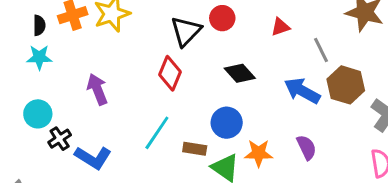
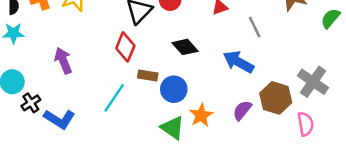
brown hexagon: (346, 85) -> (276, 98), moved
purple semicircle: (306, 147) -> (242, 110), turned -115
brown rectangle: (195, 149) -> (148, 76), moved
orange star: (259, 153) -> (201, 115), turned -30

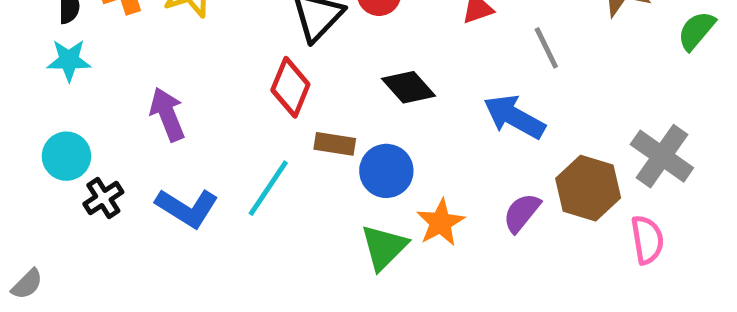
blue L-shape: (59, 119) -> (187, 208), moved
green triangle: (173, 128) -> (384, 247), turned 40

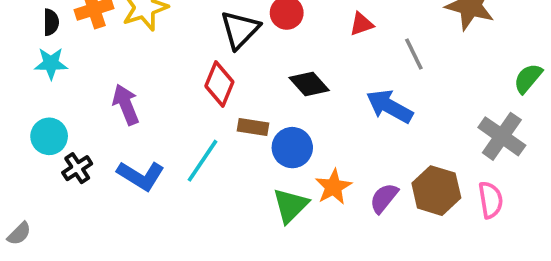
green semicircle: (696, 31) -> (528, 78), moved
brown hexagon: (588, 188) -> (436, 191), moved
purple semicircle: (522, 213) -> (384, 198), moved

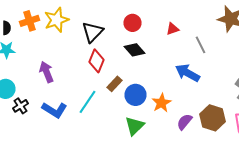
black triangle: (240, 30) -> (92, 32), moved
black diamond: (309, 84) -> (134, 50), moved
brown rectangle: (253, 127) -> (114, 84), turned -56
orange star: (333, 187) -> (162, 103), moved

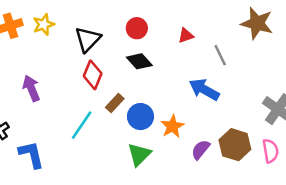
yellow star: (56, 20) -> (44, 25), size x0.7
blue L-shape: (54, 110) -> (31, 155), moved, turned -135

